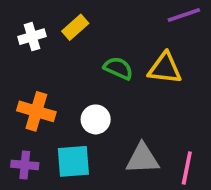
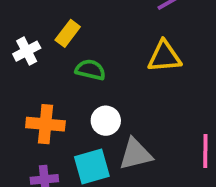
green semicircle: (118, 68) -> (90, 70), moved
gray triangle: (142, 159) -> (136, 154), moved

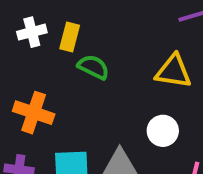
yellow rectangle: (68, 33) -> (70, 37), moved, turned -36
white circle: (106, 121) -> (163, 131), moved

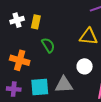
green semicircle: (93, 67) -> (48, 45), moved, turned 35

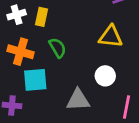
orange cross: (20, 60) -> (20, 52), moved
cyan square: (40, 87) -> (35, 80), moved

